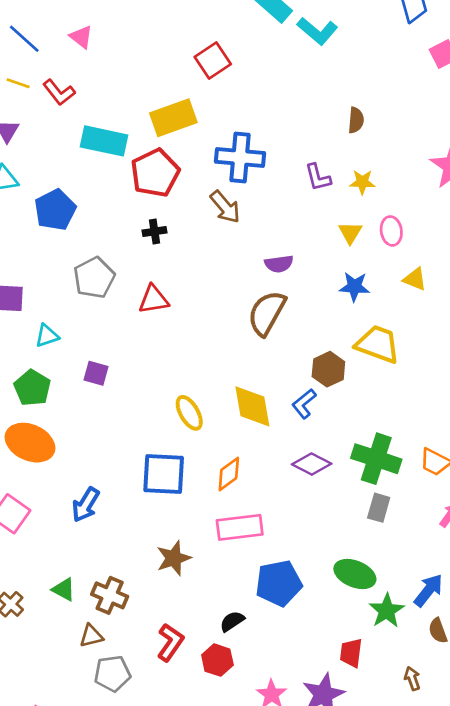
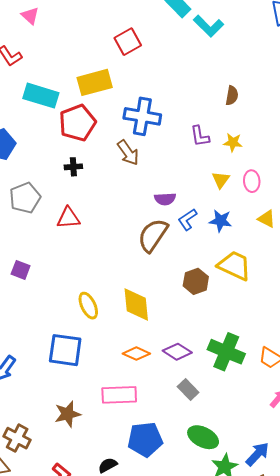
blue L-shape: (304, 404) -> (188, 219), moved
orange diamond: (229, 474) -> (136, 354), moved, turned 56
gray rectangle: (379, 508) -> (188, 389), moved, turned -65

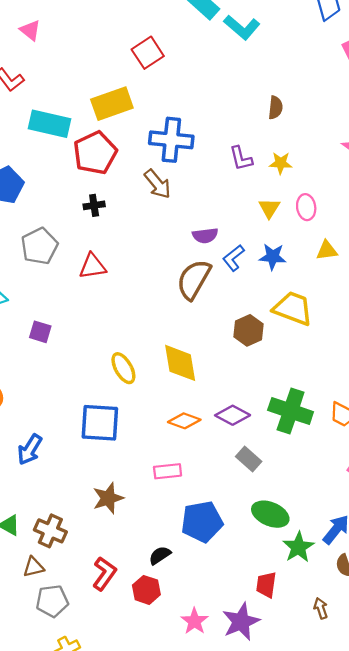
yellow triangle: (267, 219) -> (327, 250), turned -30
pink rectangle: (119, 395) -> (168, 471), size x0.7

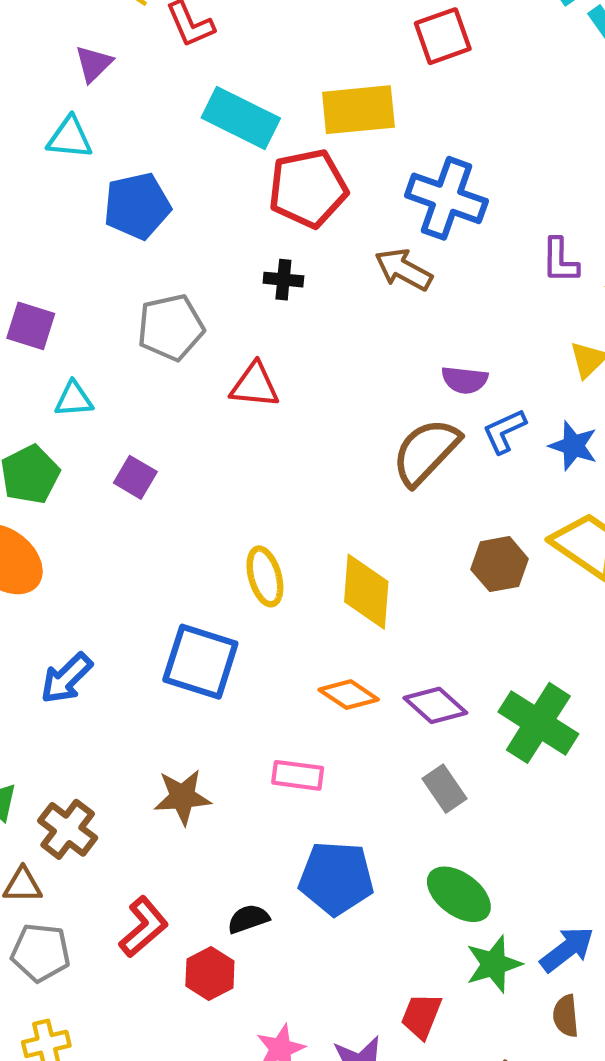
brown arrow: (158, 184) -> (404, 269), turned 144

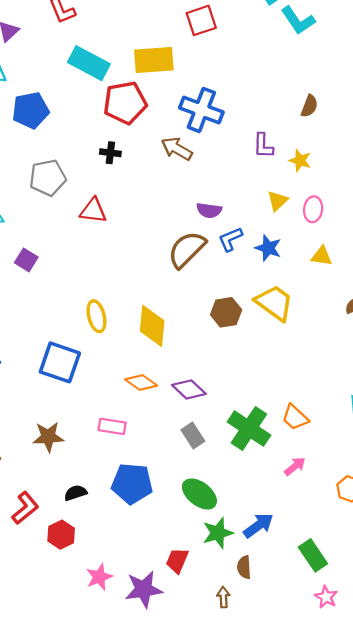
green cross: (538, 723) -> (249, 429), moved
black semicircle: (248, 919) -> (76, 493), moved
brown semicircle: (566, 1016) -> (244, 567), moved

